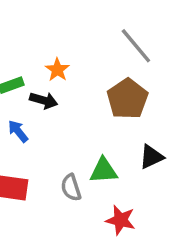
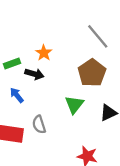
green triangle: (103, 171) -> (74, 105), moved, turned -48
gray semicircle: (71, 188) -> (39, 124), moved

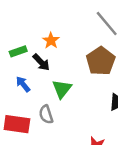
black arrow: (34, 74) -> (41, 62), turned 30
green triangle: (74, 105) -> (62, 89), moved

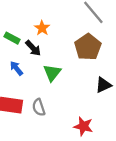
green rectangle: (18, 51) -> (12, 38), turned 48
gray semicircle: (46, 114) -> (39, 107), moved

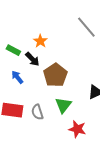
brown pentagon: (88, 47) -> (55, 75), moved
green triangle: (52, 73) -> (63, 105), moved

